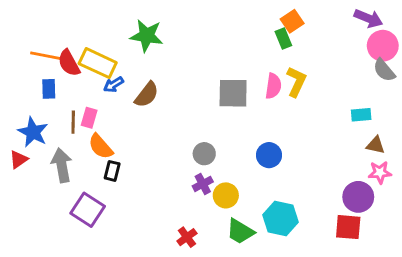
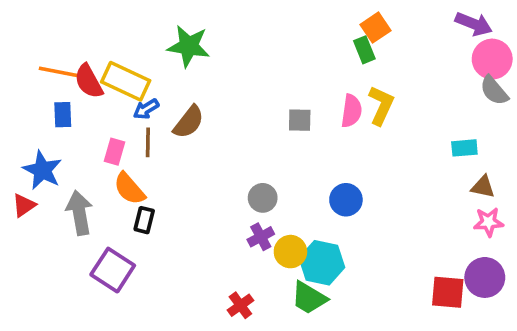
gray square: (233, 93) -> (300, 120), size x0.6
brown line: (73, 122) -> (148, 142), moved
purple circle: (358, 197) -> (485, 277), moved
cyan hexagon: (281, 218) -> (322, 263), moved

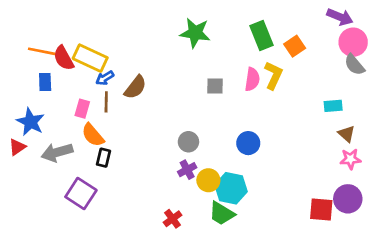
orange square: (376, 28) -> (295, 46), moved
green star: (189, 46) -> (195, 33), moved
green rectangle: (364, 50) -> (262, 36), size x1.5
brown triangle: (483, 187) -> (346, 134), turned 30
gray arrow: (79, 213) -> (57, 152), turned -96

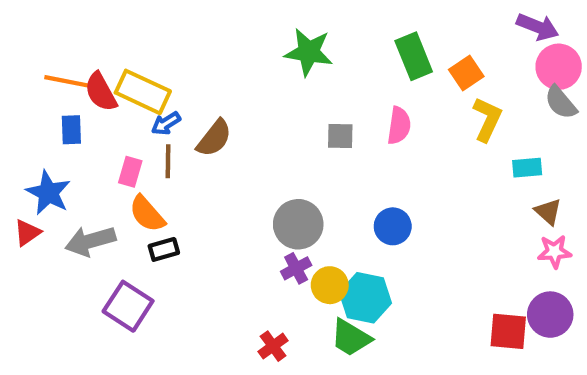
yellow L-shape: (273, 75) -> (487, 119), moved
gray circle: (188, 142) -> (298, 224), size x1.5
black rectangle: (103, 158) -> (164, 249), turned 60

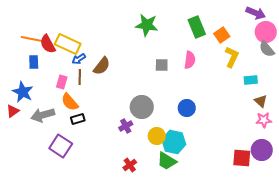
purple cross: (296, 268) -> (126, 126), moved

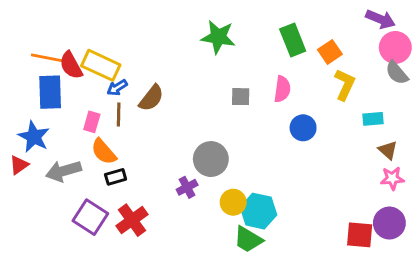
blue rectangle: (34, 62) -> (50, 92), size x1.6
blue circle: (187, 108) -> (303, 128), moved
red cross: (130, 165) -> (132, 220), moved, size x1.5

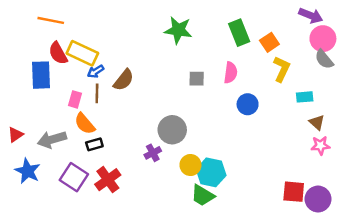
orange line: (47, 58) -> (51, 20), moved
blue star: (34, 137) -> (28, 171), moved
purple circle: (389, 223) -> (318, 199), moved

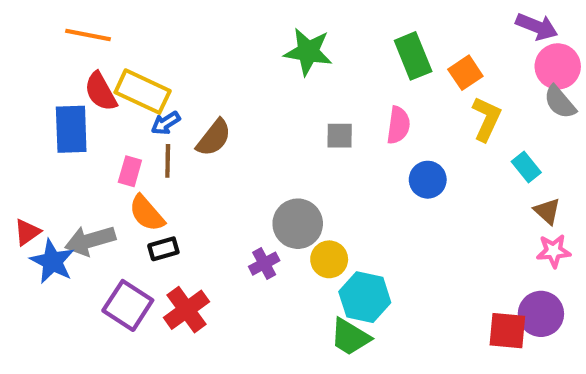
cyan rectangle: (305, 97) -> (526, 167), turned 56
yellow circle: (190, 165) -> (329, 259), moved
blue star: (28, 171) -> (52, 261), moved
purple circle: (318, 199) -> (541, 314), moved

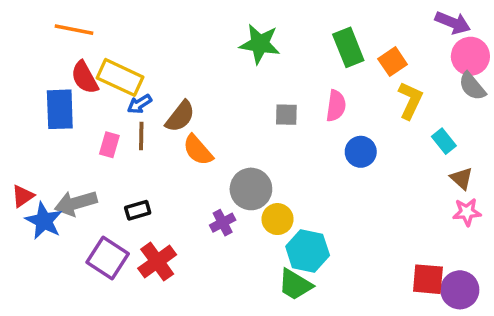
orange semicircle: (147, 213) -> (198, 150), moved
purple circle: (541, 314) -> (460, 290), moved

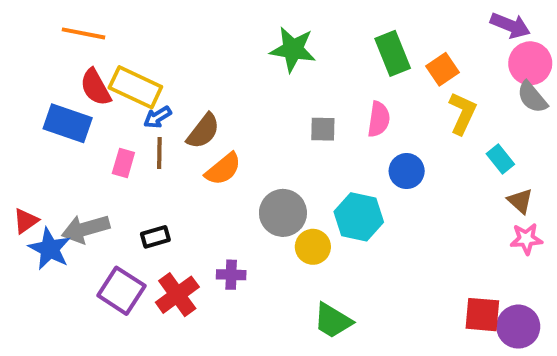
blue rectangle: (60, 109) -> (68, 123), turned -69
orange semicircle: (198, 150) -> (223, 169), turned -88
purple cross: (223, 223) -> (231, 275), moved, turned 30
cyan hexagon: (308, 251) -> (359, 217), moved

